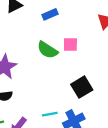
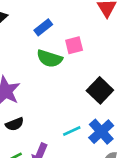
blue rectangle: (50, 14) -> (43, 27), moved

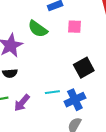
green semicircle: (49, 58) -> (38, 29), moved

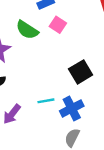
pink square: (75, 27) -> (58, 25), moved, turned 32

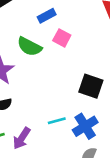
black square: (81, 72) -> (91, 86), turned -35

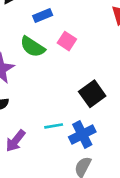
blue rectangle: (47, 16) -> (43, 15), moved
black square: (91, 86) -> (92, 94), turned 30

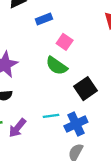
green semicircle: (32, 47) -> (57, 66), moved

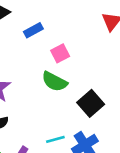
pink square: (65, 42) -> (60, 53), turned 35

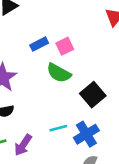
blue rectangle: (33, 30) -> (39, 44), moved

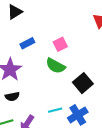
blue rectangle: (39, 44) -> (27, 43), moved

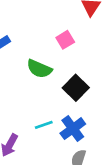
pink square: (60, 44) -> (65, 40), moved

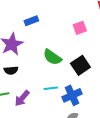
green semicircle: (39, 69) -> (52, 57), moved

